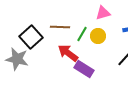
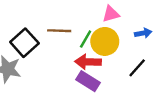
yellow circle: (98, 36) -> (105, 41), size x1.5
red arrow: (68, 53) -> (88, 62), moved, turned -35

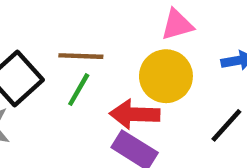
green line: (86, 39) -> (79, 90), moved

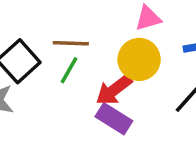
red arrow: (135, 114) -> (114, 90), turned -39

